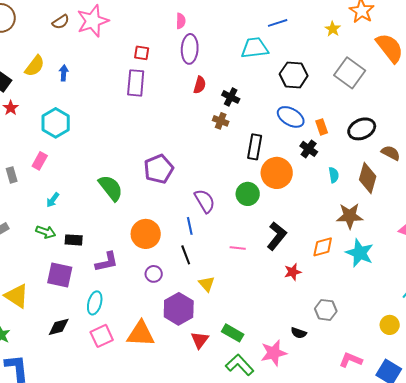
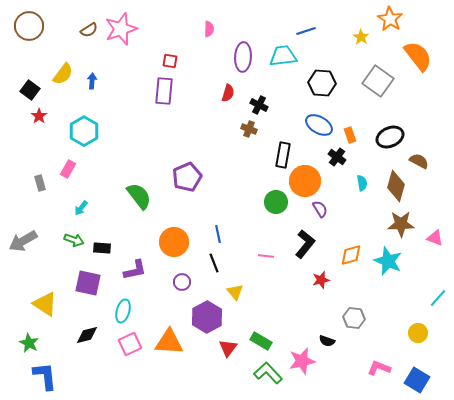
purple ellipse: (190, 49) -> (243, 57), moved
purple semicircle: (205, 201) -> (320, 209), moved, size x0.7
brown star: (350, 216) -> (401, 224), moved

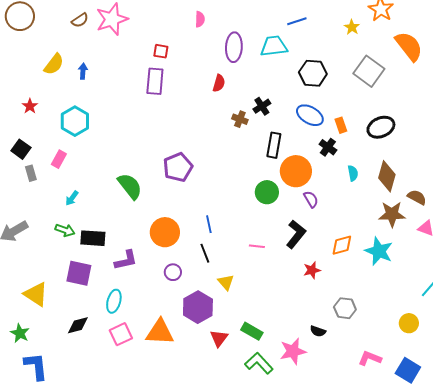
black square: (30, 90) -> (21, 149), moved
black cross: (259, 105) -> (262, 106), moved, turned 30
brown semicircle: (419, 161) -> (417, 197), moved
black rectangle: (102, 248) -> (93, 238), size x1.4

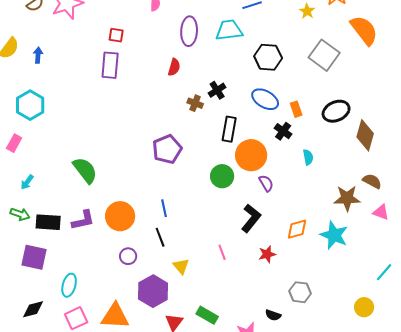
purple pentagon: (178, 167) -> (167, 149), moved
brown diamond: (387, 176) -> (365, 135), moved
pink line: (257, 246) -> (222, 252), moved, turned 63
purple L-shape: (126, 260) -> (83, 220), moved

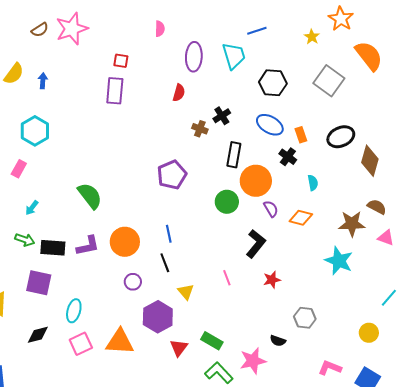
cyan trapezoid: (229, 30) -> (234, 56), turned 80
orange diamond: (297, 229) -> (301, 218), moved, turned 30

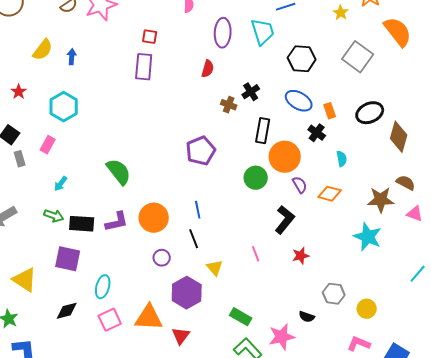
yellow circle: (369, 333) -> (367, 309), moved
red triangle: (179, 348) -> (181, 336), moved

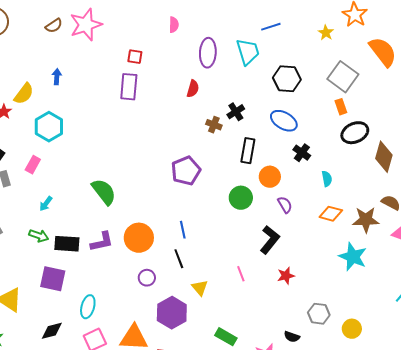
yellow semicircle: (43, 50) -> (24, 94), moved
orange rectangle: (330, 111) -> (341, 107), moved
orange circle: (285, 157) -> (270, 177), size x0.7
orange diamond: (330, 194) -> (331, 214), moved

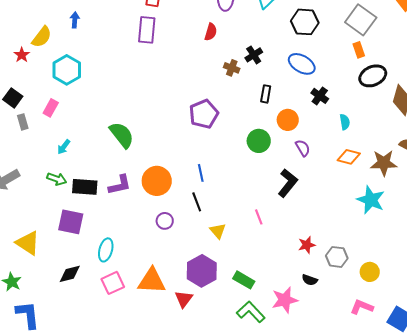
black rectangle: (248, 151) -> (266, 94), size x0.7
red star: (286, 276) -> (307, 245), moved
purple hexagon: (172, 313) -> (202, 271), moved

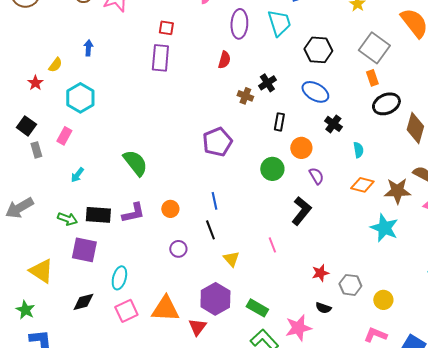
yellow semicircle: (42, 37) -> (55, 65), size x0.7
green arrow: (57, 179) -> (67, 219), moved
orange circle: (157, 181) -> (170, 209), size x0.6

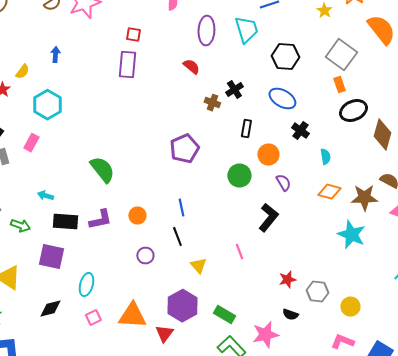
red semicircle: (224, 60) -> (191, 67), turned -66
cyan arrow: (77, 175) -> (45, 196), moved, turned 70
green arrow: (67, 219) -> (20, 226), moved
pink square: (126, 311) -> (93, 318), size x0.7

